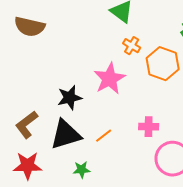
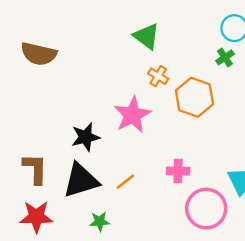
brown L-shape: (27, 125) -> (35, 169), turned 128

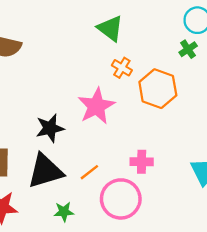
pink circle: (206, 209) -> (121, 199), moved

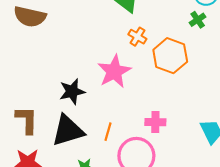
orange line: (89, 172) -> (108, 132), turned -36

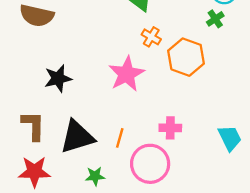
black star: (72, 92) -> (58, 78), moved

